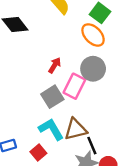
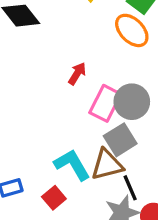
gray circle: (93, 69) -> (132, 102), moved
gray square: (52, 97) -> (120, 140), moved

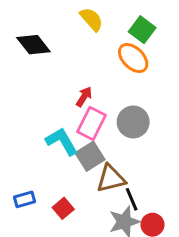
pink rectangle: (105, 103) -> (91, 123), moved
gray square: (120, 140) -> (90, 156), moved
cyan L-shape: (72, 165) -> (62, 141), moved

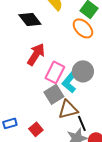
black diamond: (33, 45) -> (30, 19), moved
red arrow: (84, 97) -> (36, 54), moved, size x1.6
cyan L-shape: (62, 141) -> (70, 81), moved, turned -110

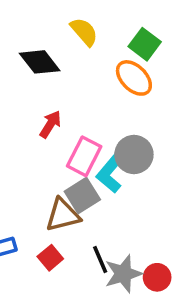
red arrow: (36, 54) -> (50, 124), size x0.7
brown triangle: (68, 109) -> (63, 215), moved
black line: (82, 123) -> (100, 259), moved

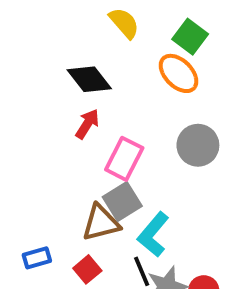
black diamond: (40, 62) -> (89, 79), moved
gray circle: (134, 155) -> (198, 145), moved
cyan L-shape: (111, 172) -> (153, 234), moved

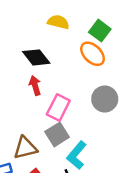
yellow semicircle: (124, 23) -> (58, 22), turned -35
red arrow: (87, 124) -> (35, 86), turned -48
brown triangle: (101, 223) -> (25, 148), moved

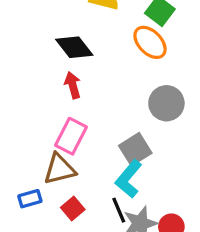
pink rectangle: (58, 108) -> (71, 136), moved
gray square: (57, 134) -> (135, 149), moved

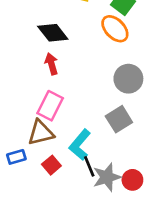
gray square: (135, 149) -> (119, 119), moved
cyan L-shape: (129, 179) -> (80, 145), moved

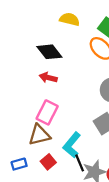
red arrow: (51, 64) -> (48, 78), turned -60
blue rectangle: (16, 157) -> (19, 164), moved

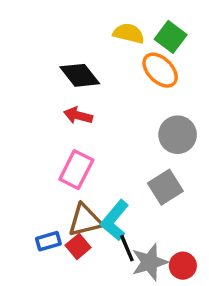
yellow semicircle: (70, 19) -> (129, 33), moved
brown triangle: (39, 135) -> (85, 220), moved
blue rectangle: (19, 164) -> (48, 241), moved

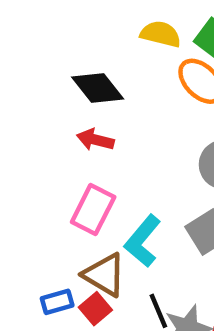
brown triangle: (85, 220) -> (104, 275), turned 45
cyan L-shape: (115, 220) -> (143, 241), moved

